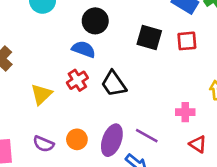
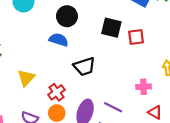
red square: (187, 41) -> (136, 37), moved
red cross: (77, 80) -> (56, 92), moved
black trapezoid: (114, 84) -> (84, 66), turned -70

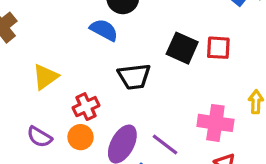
black square: (111, 28) -> (182, 48), moved
pink cross: (144, 87) -> (215, 123), size x1.5

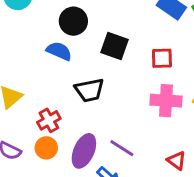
black square: (182, 48) -> (114, 46), moved
pink cross: (215, 123) -> (166, 101), moved

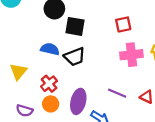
black square: (114, 46) -> (75, 26), moved
blue semicircle: (59, 51) -> (50, 49), moved
purple line: (122, 148) -> (117, 93), moved

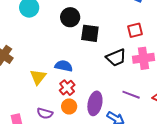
blue semicircle: (50, 49) -> (64, 66), moved
black trapezoid: (75, 57) -> (116, 58), moved

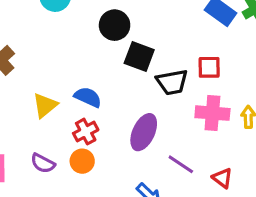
black trapezoid: (116, 58) -> (172, 82), moved
purple ellipse: (95, 103) -> (144, 132), moved

